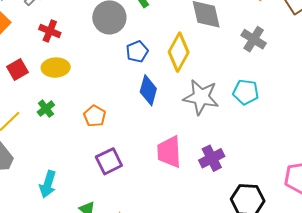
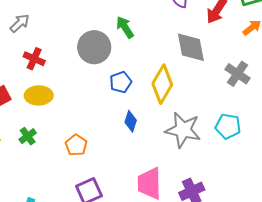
blue diamond: (148, 90) -> (131, 121), size x0.7

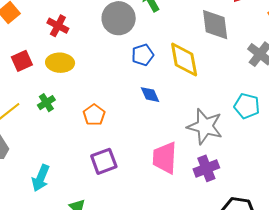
yellow diamond: (162, 84) -> (184, 60), turned -45
blue diamond: (131, 121) -> (150, 95), turned -45
gray star: (183, 130) -> (205, 126), moved

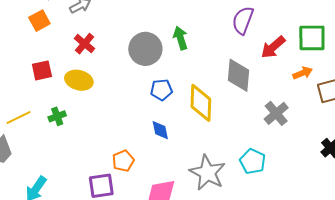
orange pentagon: (94, 115) -> (123, 161), moved

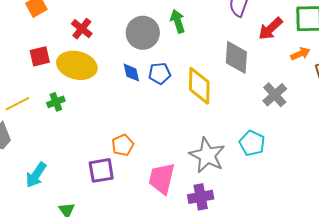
yellow ellipse: (79, 80) -> (77, 65), size x1.4
blue diamond: (160, 130) -> (131, 73), moved

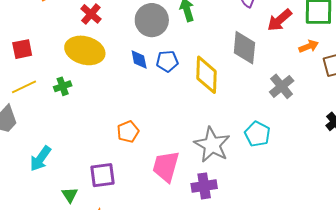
red square: (40, 56) -> (22, 49), moved
purple square: (101, 170) -> (103, 175), moved

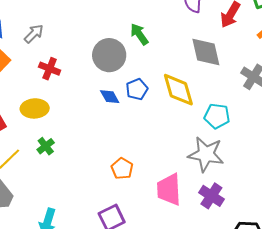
yellow ellipse: (85, 50) -> (35, 108), moved, size x0.7
cyan pentagon: (257, 134) -> (217, 116), moved
purple cross: (204, 186) -> (211, 196), turned -30

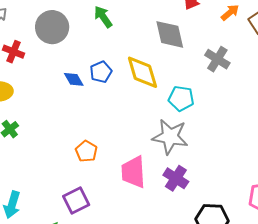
gray circle: (109, 55) -> (52, 27), moved

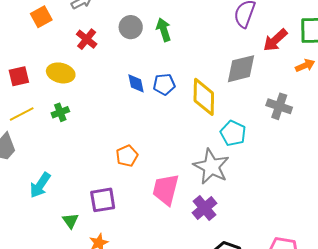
green arrow: (103, 17) -> (164, 30), moved
gray circle: (52, 27) -> (131, 27), size x0.7
gray diamond: (170, 34) -> (241, 69), turned 72
gray cross: (217, 59) -> (279, 106), turned -30

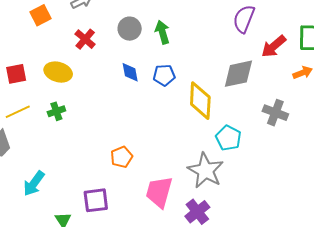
blue diamond: (136, 83) -> (130, 72), moved
blue pentagon: (164, 84) -> (164, 75), moved

